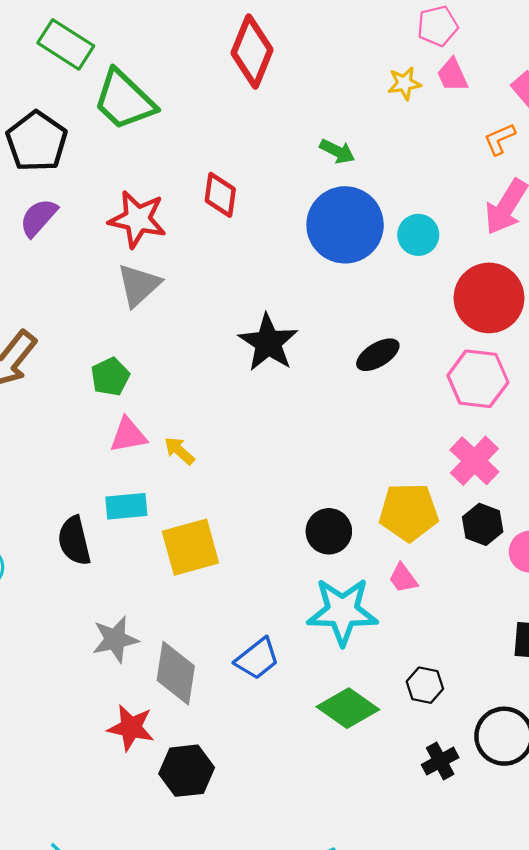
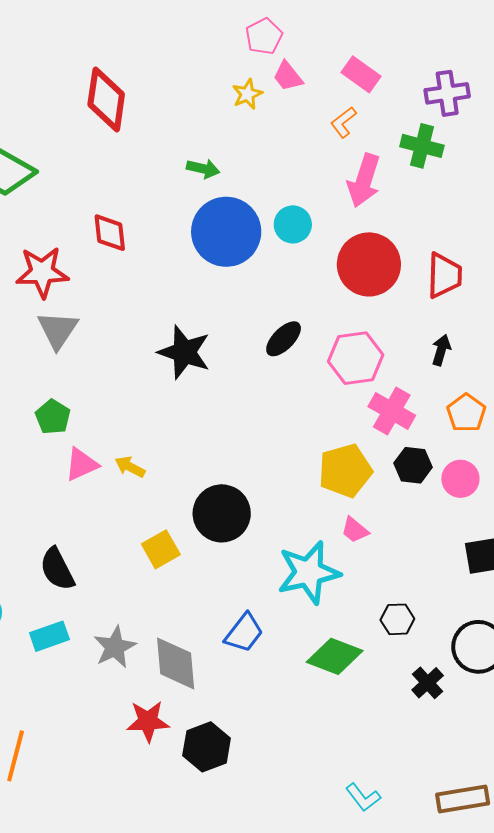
pink hexagon: (478, 379) -> (356, 358), moved
cyan rectangle: (126, 506) -> (49, 636), moved
black circle: (329, 531) -> (222, 513), moved, size x1.4
yellow square: (190, 547) -> (161, 549), size x0.7

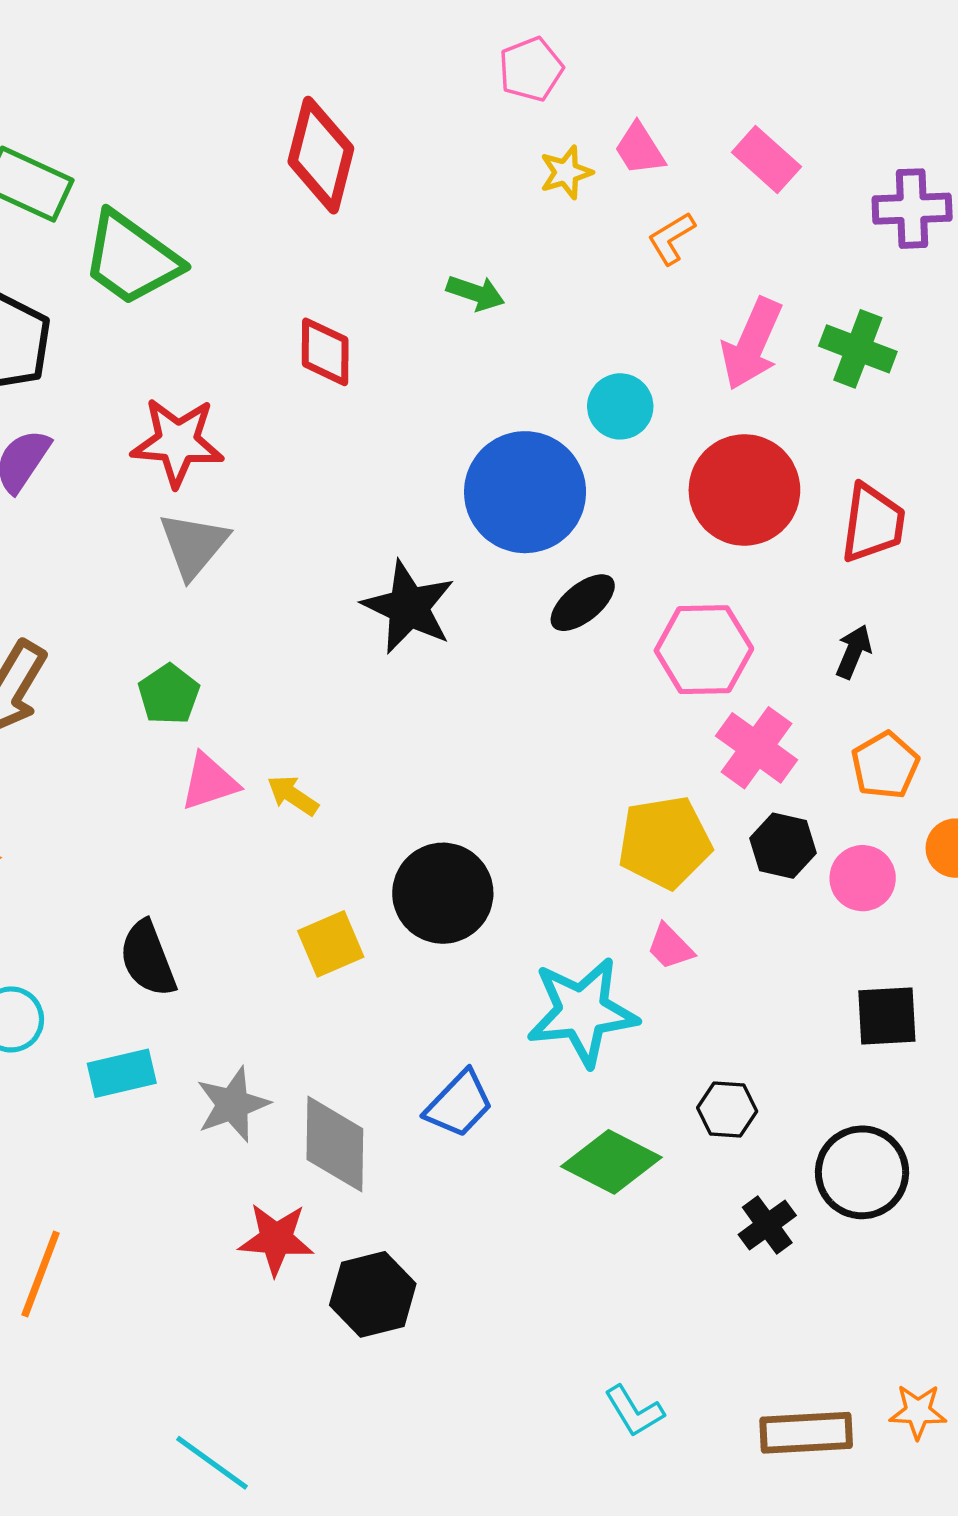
pink pentagon: (264, 36) -> (531, 69), moved
orange L-shape: (343, 122) -> (671, 238), moved
green cross: (422, 146) -> (858, 349), moved
blue circle: (226, 232) -> (525, 492), moved
red diamond: (110, 233) -> (325, 352), moved

